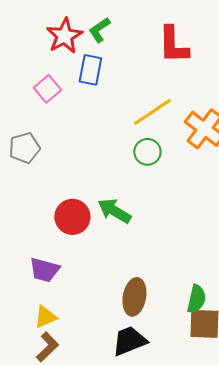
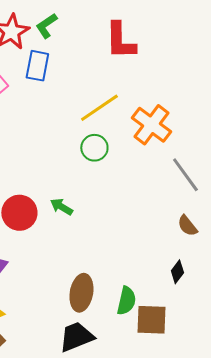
green arrow: (114, 211) -> (61, 207), size x0.7
green semicircle: (196, 299) -> (126, 301), moved

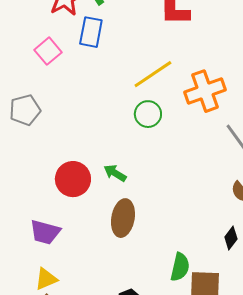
orange cross: (151, 125) -> (205, 91), turned 33
brown ellipse: (81, 293) -> (123, 218), moved

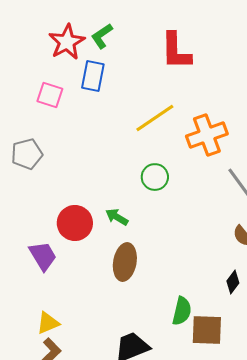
pink square: (48, 51) -> (50, 95), turned -32
green circle: (148, 114) -> (155, 177), moved
purple trapezoid: (45, 232) -> (43, 256), moved, turned -136

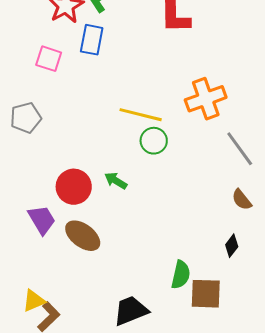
yellow line: (155, 118) -> (141, 115), moved, turned 48
brown ellipse: (125, 262) -> (83, 236), moved, turned -63
yellow triangle: (48, 323) -> (34, 301), moved

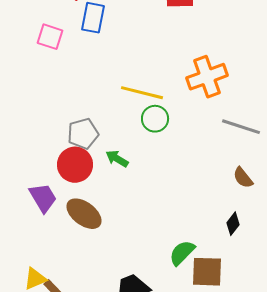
gray pentagon: (26, 118) -> (83, 134), moved
gray line: (240, 149) -> (241, 127), turned -36
green semicircle: (181, 275) -> (182, 253), turned -148

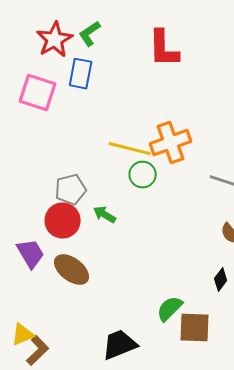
pink square: (50, 37) -> (38, 93), size x1.4
orange cross: (207, 77) -> (171, 143), moved

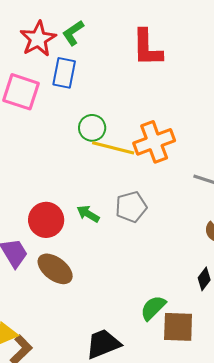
green circle: (143, 175) -> (92, 128), moved
gray pentagon: (71, 190) -> (131, 207), moved

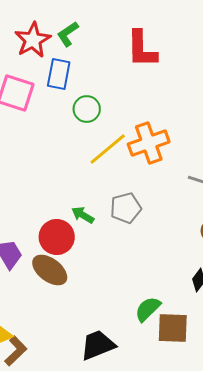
green circle: (92, 128) -> (87, 109), moved
yellow line: (113, 148) -> (108, 149), turned -54
red circle: (46, 220) -> (57, 237), moved

